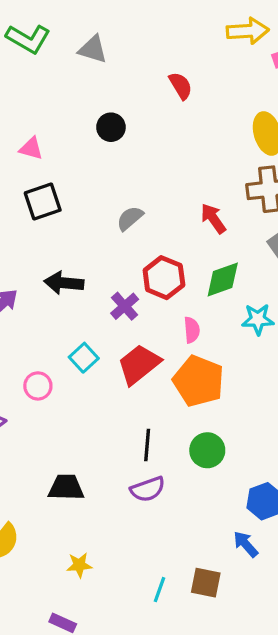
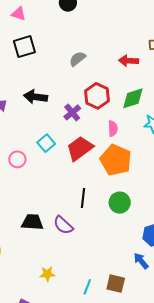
red arrow: (213, 218) -> (129, 61), turned -54
purple semicircle: (148, 489) -> (63, 225), moved, turned 60
yellow star: (79, 565) -> (47, 274), moved

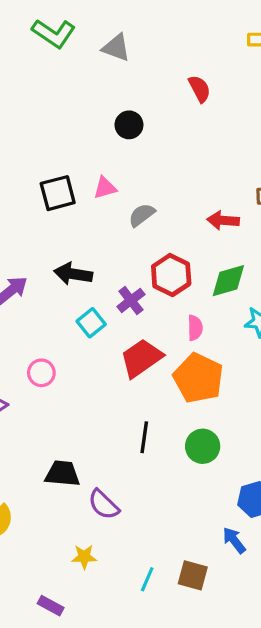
pink triangle: (19, 14) -> (105, 188), moved, turned -35
cyan square: (46, 143) -> (91, 323), moved
purple semicircle: (63, 225) -> (104, 505), moved

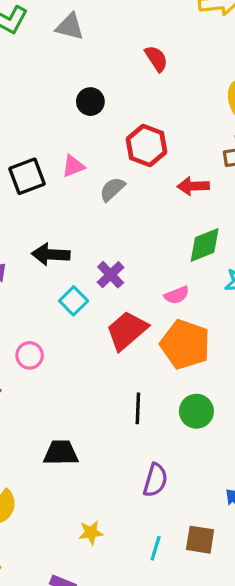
red hexagon: (171, 275) -> (147, 145), moved
pink semicircle: (195, 328) -> (177, 295), turned 75
purple semicircle: (104, 505) -> (155, 480), moved, turned -112

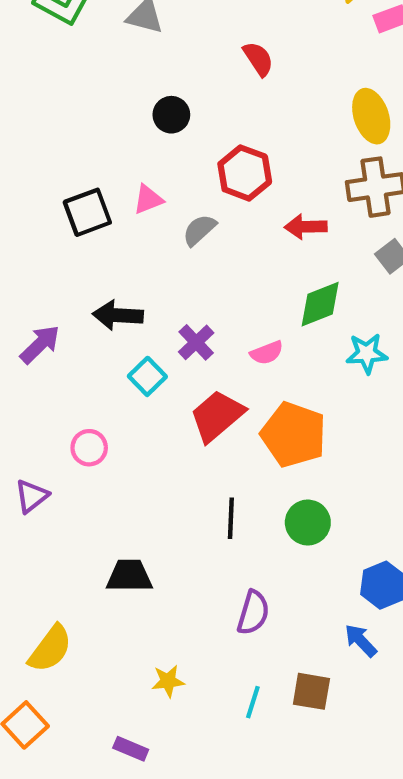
pink semicircle: (177, 295) -> (267, 353), moved

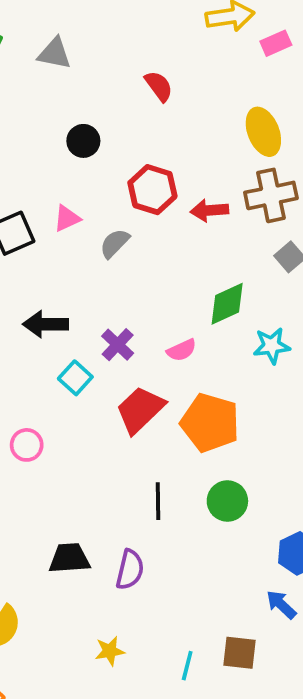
red arrow: (306, 227) -> (209, 210), moved
purple semicircle: (253, 613) -> (130, 570), moved

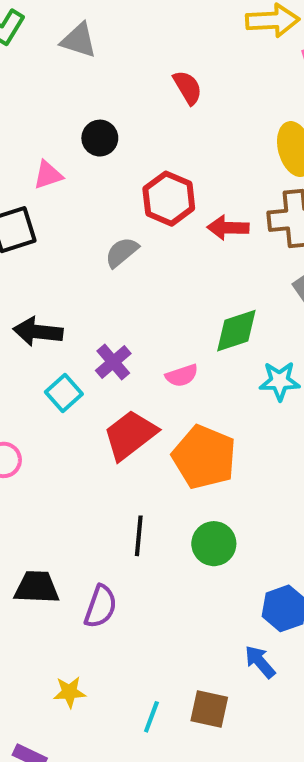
pink triangle: (67, 218) -> (48, 175), moved

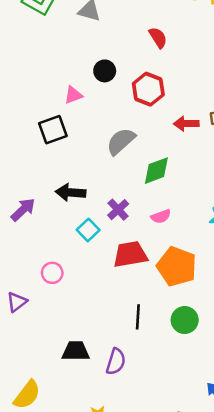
red hexagon: (169, 199) -> (148, 89), moved
gray semicircle: (122, 252) -> (121, 141), size x1.4
green diamond: (236, 331) -> (156, 171), moved
red trapezoid: (130, 435) -> (130, 254), turned 30

